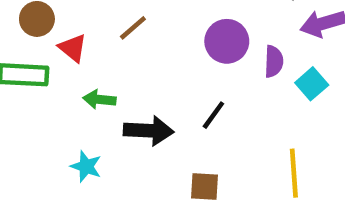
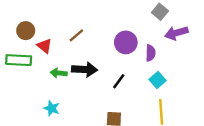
cyan square: (312, 84) -> (158, 80), moved
black arrow: (149, 131) -> (85, 69), moved

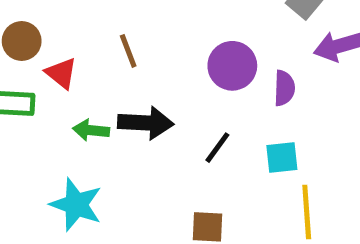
brown line: (76, 35) -> (128, 51), turned -70
cyan square: (158, 80) -> (282, 157), moved, turned 35
cyan star: (52, 108) -> (76, 205), size x1.5

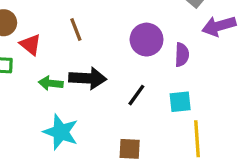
cyan star: (76, 205) -> (61, 132), moved

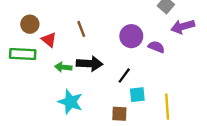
purple semicircle: (182, 55) -> (156, 47), turned -70
cyan square: (180, 102) -> (137, 95), moved

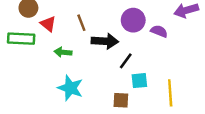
brown line: (81, 29) -> (81, 23), moved
black arrow: (90, 64) -> (105, 41), moved

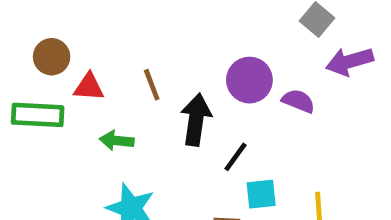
red triangle: (48, 24) -> (89, 87), turned -35
black arrow: (105, 41) -> (196, 120), turned -85

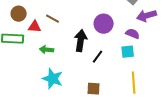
brown line: (152, 85) -> (53, 19), moved, turned -40
purple semicircle: (298, 101) -> (133, 34), moved
cyan square: (261, 194) -> (128, 52), moved

